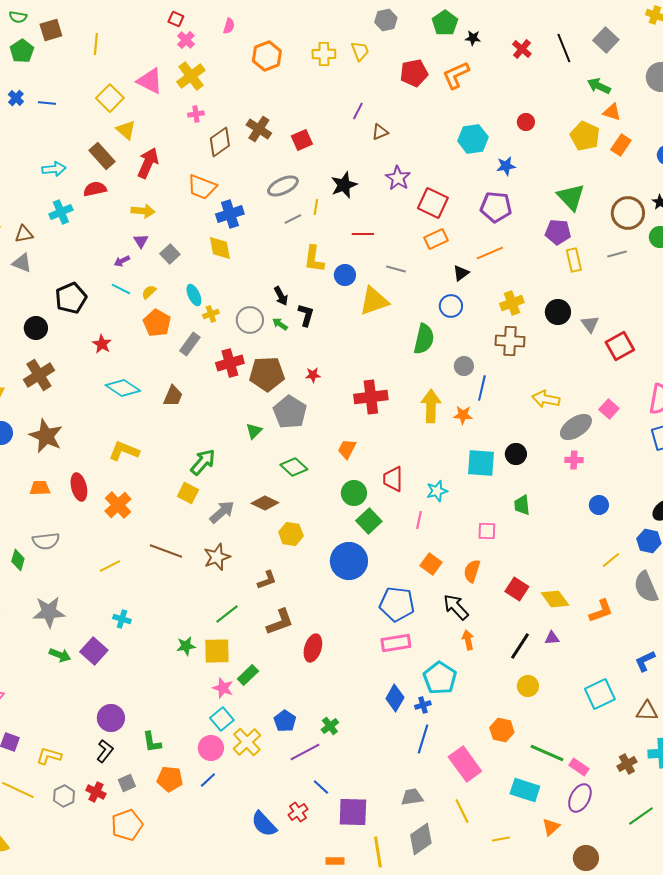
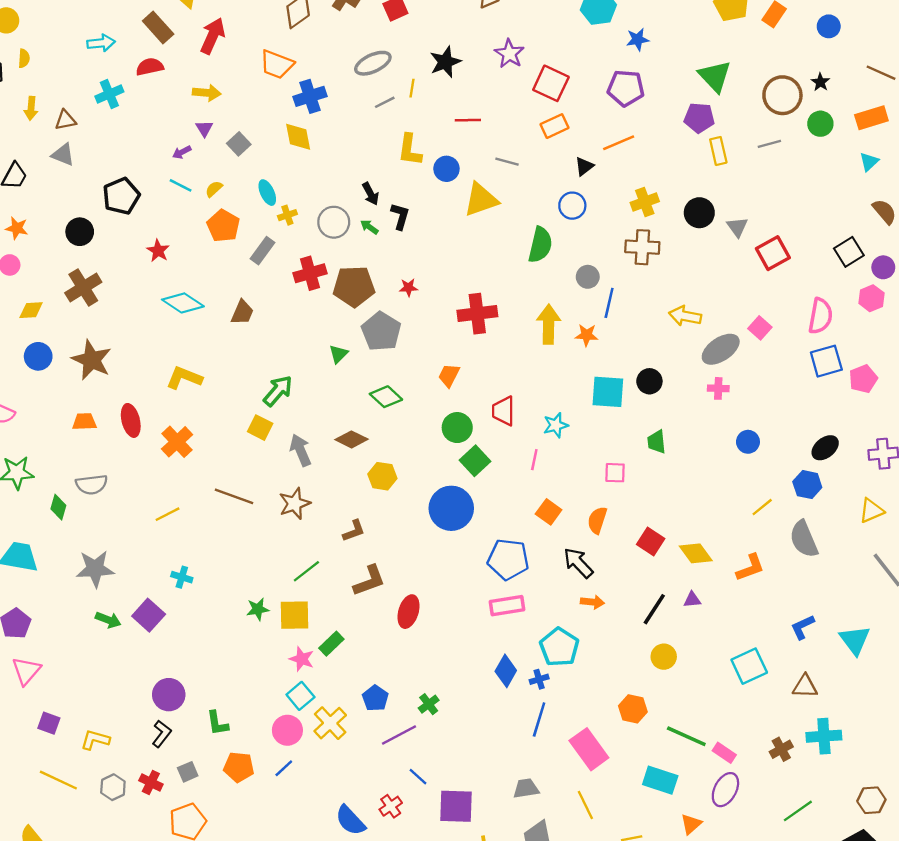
gray arrow: (222, 512) -> (300, 450), turned -72
orange arrow: (468, 640) -> (592, 602), turned 108

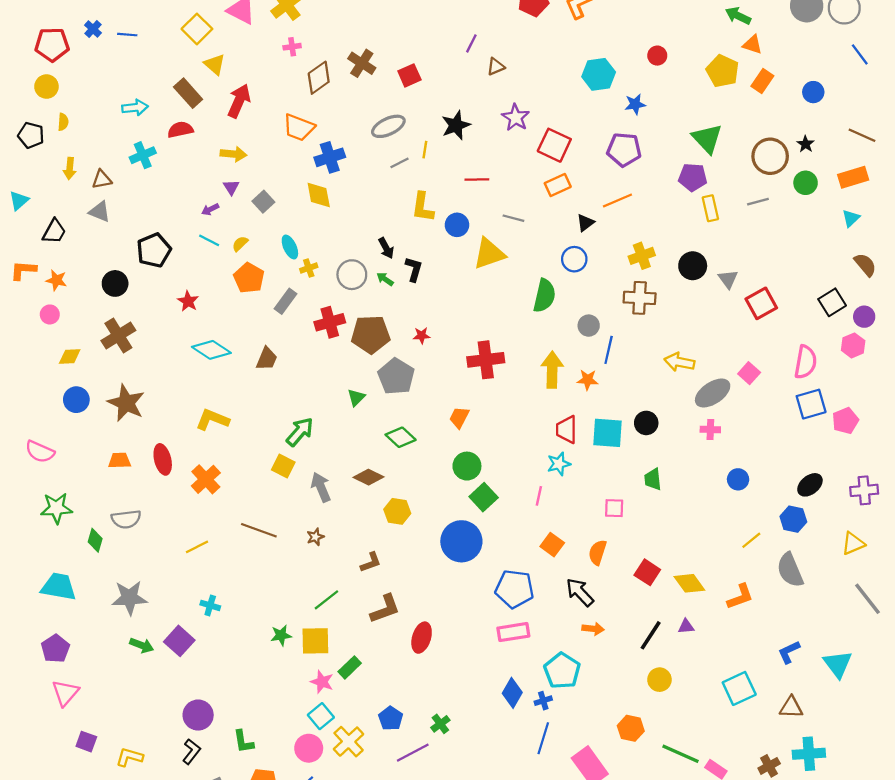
red trapezoid: (503, 411) -> (567, 430), moved
brown star: (295, 504) -> (315, 537), size x0.6

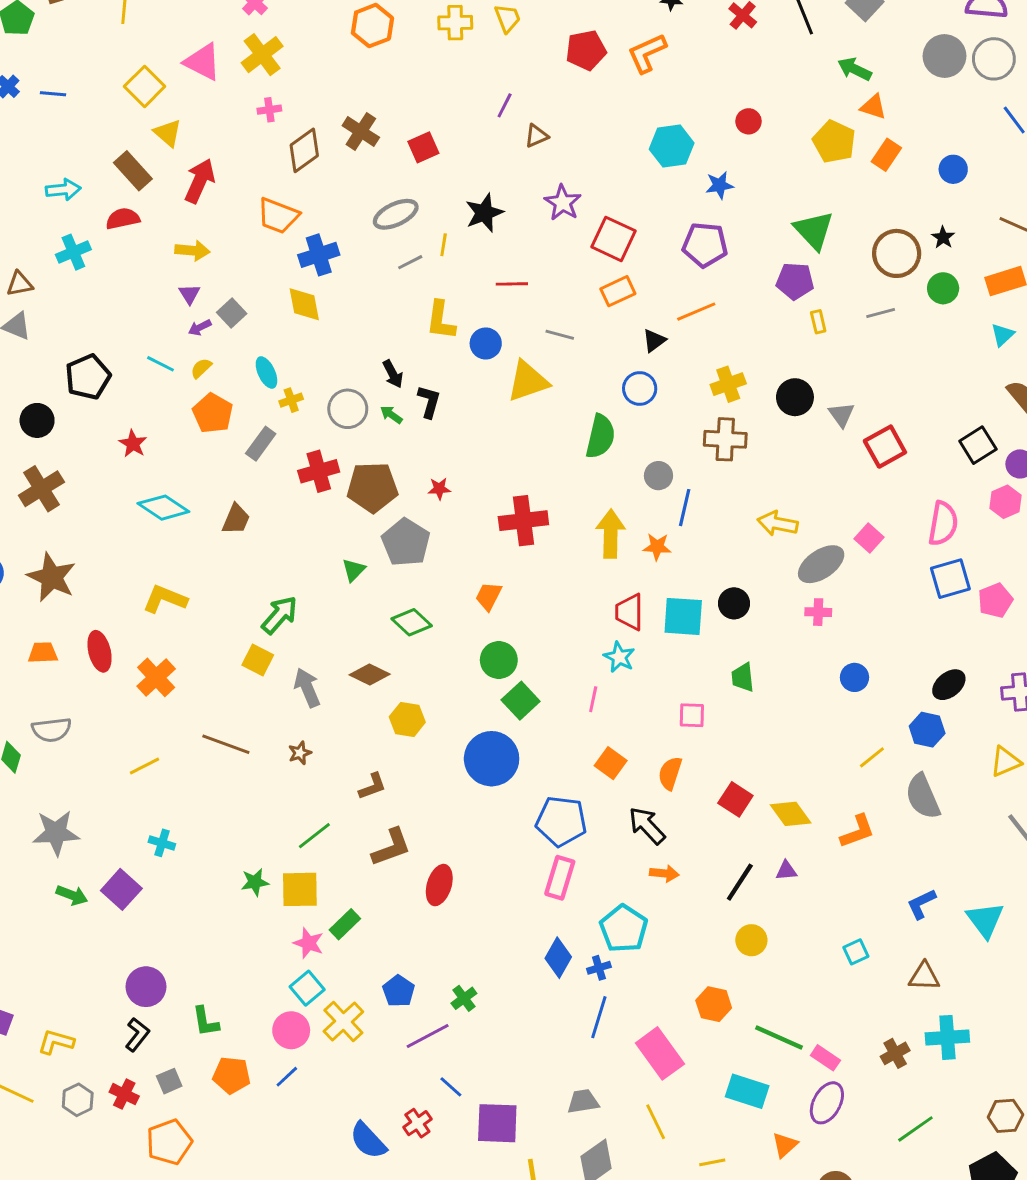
yellow rectangle: (710, 208) -> (818, 322), size x0.7
purple arrow: (210, 209) -> (200, 328), moved
cyan star: (559, 464) -> (619, 657), turned -30
pink rectangle: (513, 632) -> (560, 878), turned -64
cyan square: (739, 688) -> (856, 952), size x0.6

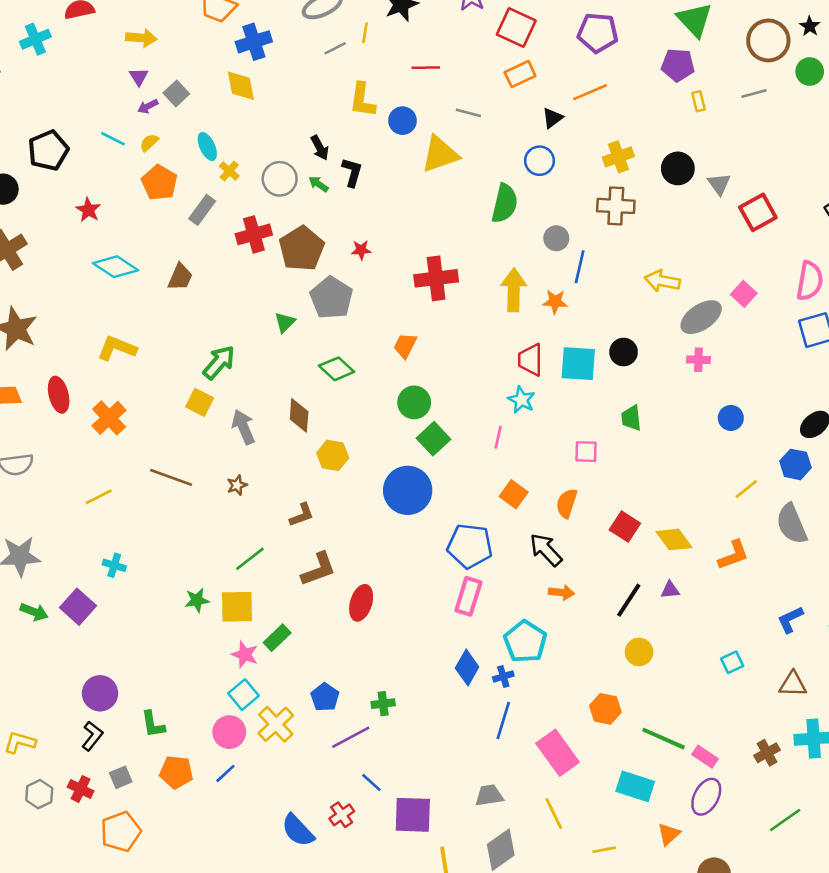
yellow cross: (291, 400) -> (229, 171), turned -30
brown pentagon: (372, 487) -> (302, 249), turned -30
brown diamond: (370, 675) -> (299, 415), turned 68
green cross: (464, 998) -> (383, 704), turned 30

